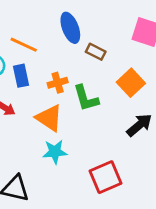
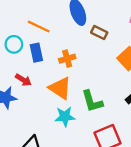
green L-shape: (86, 98) -> (92, 101), moved

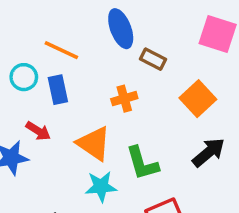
orange cross: (67, 59) -> (124, 99), moved

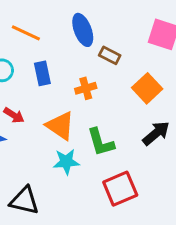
orange line: (61, 50) -> (26, 33), moved
blue rectangle: (58, 90) -> (42, 73), moved

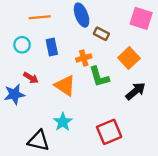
orange line: (26, 33) -> (40, 17), turned -30
green L-shape: (101, 142) -> (99, 77), moved
cyan star: (66, 162) -> (63, 122), moved, turned -30

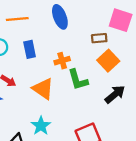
brown rectangle: (101, 34) -> (99, 38), moved, turned -32

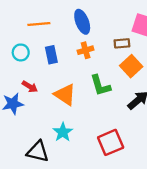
orange cross: (62, 61) -> (86, 50), moved

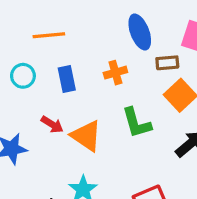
blue ellipse: (82, 22) -> (140, 32), moved
red arrow: (30, 87) -> (52, 124), moved

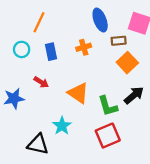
orange line: (49, 35) -> (39, 22), turned -60
green L-shape: (137, 123) -> (108, 106), moved
orange triangle: (86, 136) -> (78, 93), moved

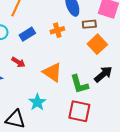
blue rectangle: (51, 52) -> (27, 34), turned 70
red square: (108, 136) -> (79, 111), turned 35

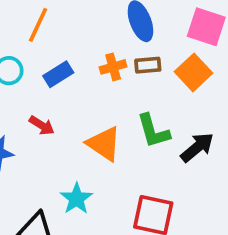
brown rectangle: (89, 24) -> (148, 65), moved
orange square: (97, 44) -> (193, 72), moved
green L-shape: (79, 84) -> (153, 131), moved

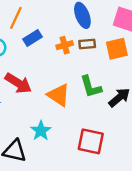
orange square: (193, 72) -> (117, 49), turned 30
blue rectangle: (58, 74) -> (32, 38), moved
red arrow: (42, 125) -> (18, 83), size x1.6

